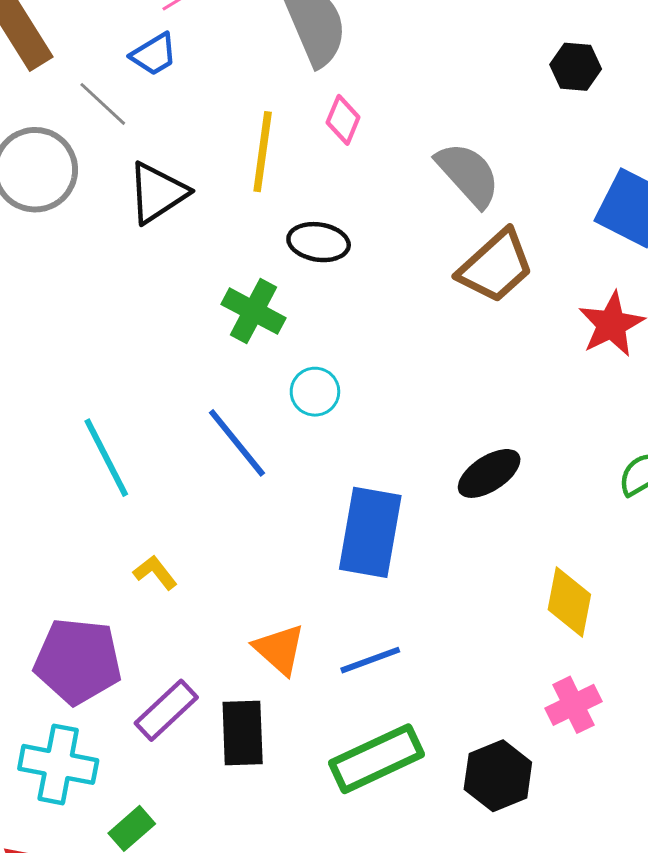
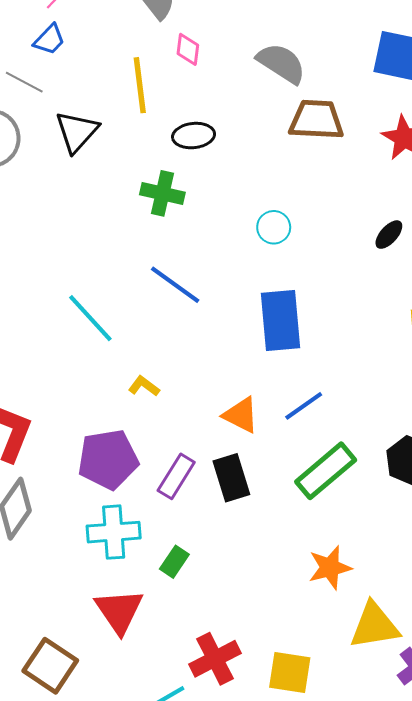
brown trapezoid: (496, 266) -> (316, 120), turned -120
cyan circle: (315, 392) -> (274, 227), moved
black ellipse: (489, 473) -> (389, 235), moved, size x0.7

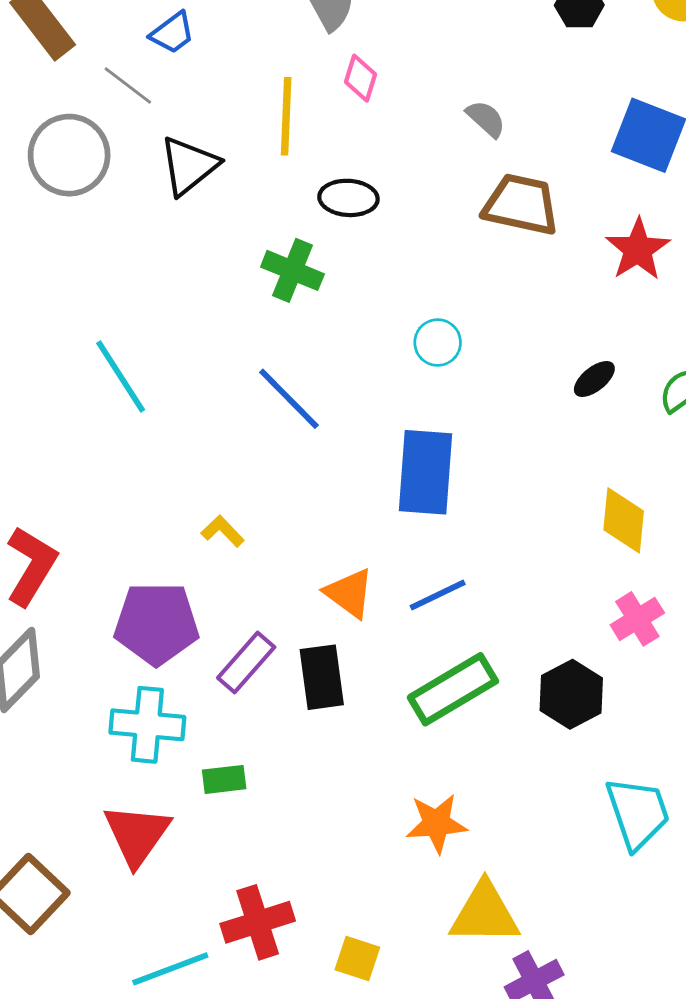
gray semicircle: (281, 63) -> (486, 119), size x0.6
cyan line: (90, 318) -> (121, 377), moved
green rectangle: (174, 562) -> (224, 779), turned 40
yellow square: (290, 673) -> (357, 958), size x0.7

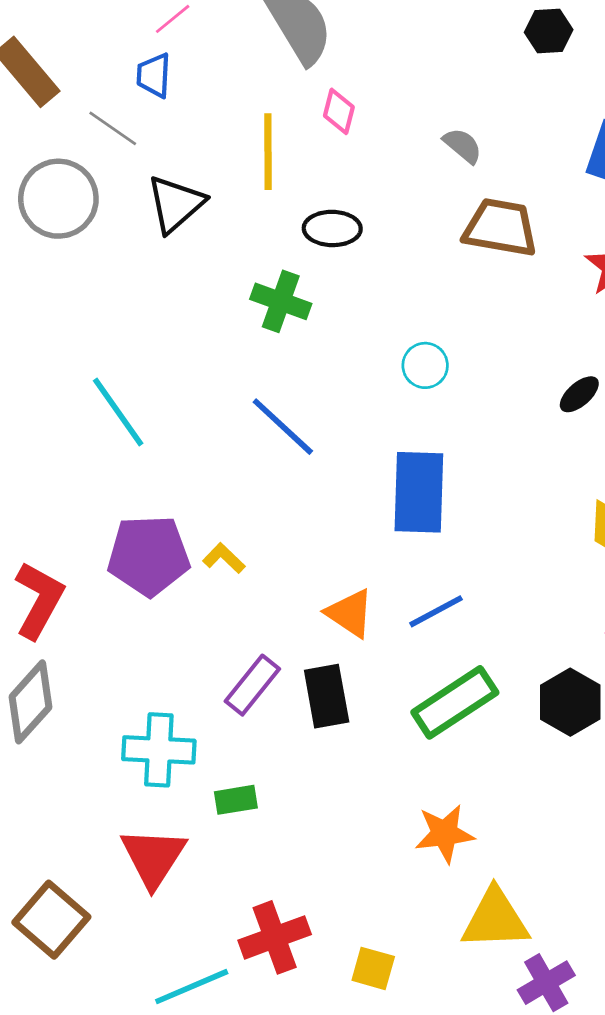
blue trapezoid: (172, 33) -> (154, 75), turned 132
purple pentagon: (156, 624) -> (149, 556), moved

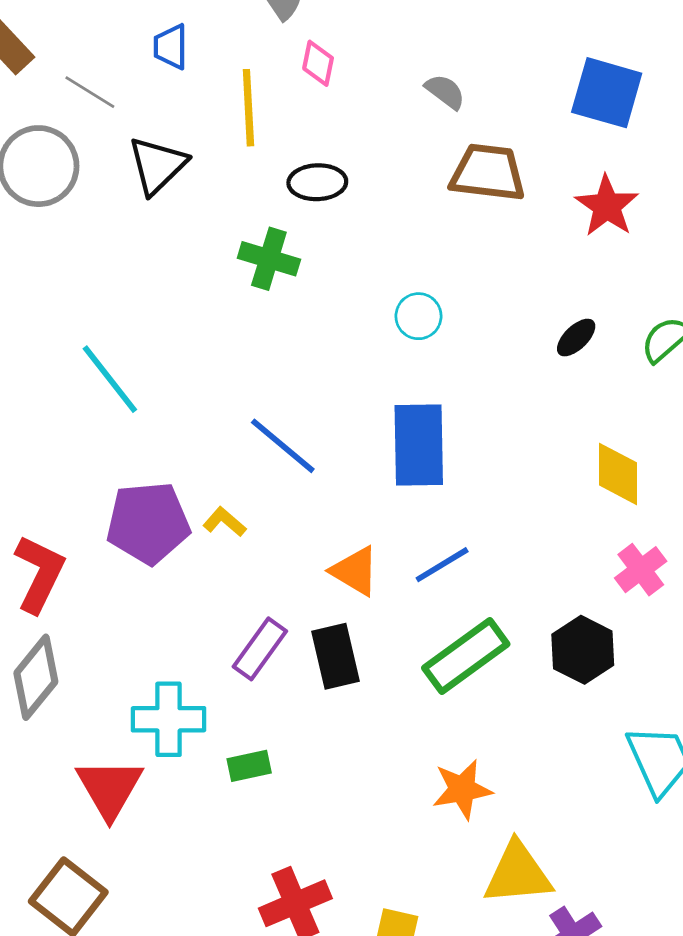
blue trapezoid: (154, 75) -> (171, 47), moved
blue line: (283, 427) -> (283, 446), moved
red triangle: (153, 857) -> (110, 788), moved

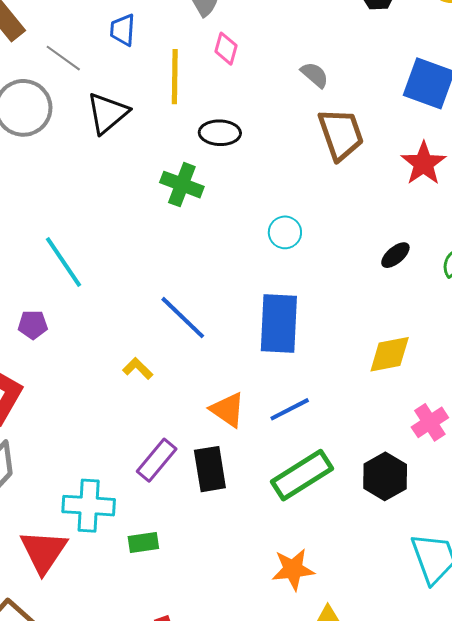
brown trapezoid: (488, 173) -> (341, 134), turned 60
yellow diamond: (618, 474) -> (390, 354), moved, turned 75
purple pentagon: (148, 523) -> (33, 325), moved, size x0.5

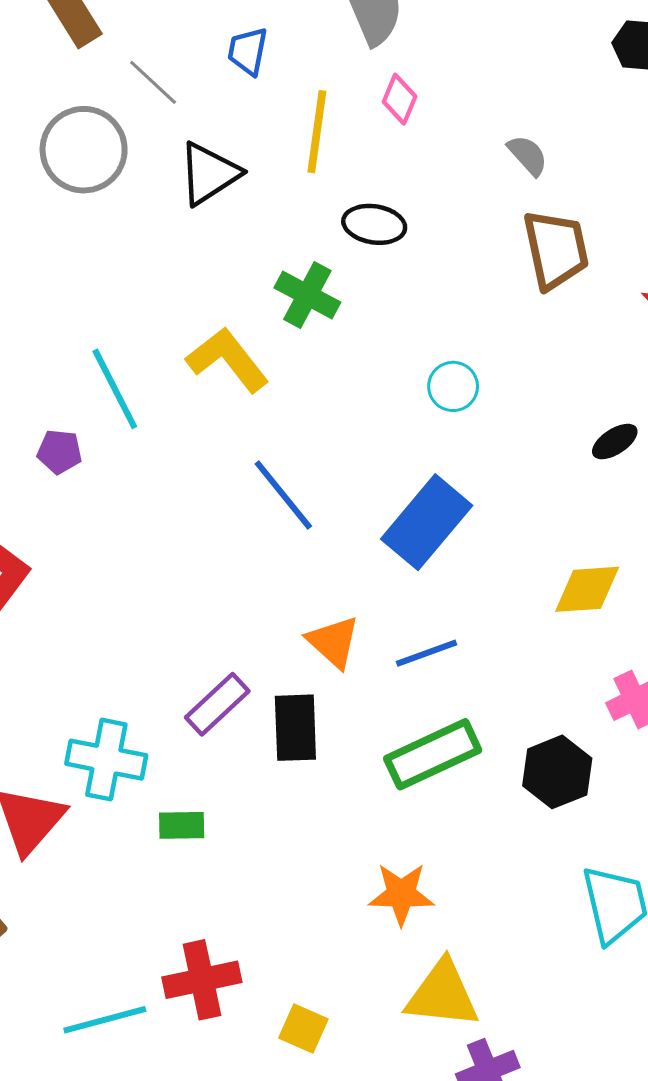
blue rectangle: (279, 324) -> (427, 522), turned 30
purple pentagon: (33, 325) -> (59, 452), moved
yellow L-shape: (138, 369) -> (227, 360), moved, size x1.8

